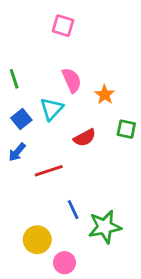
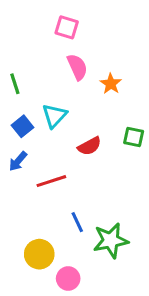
pink semicircle: (72, 80) -> (77, 67), moved
orange star: (105, 95) -> (111, 84), moved

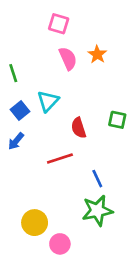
orange star: (111, 84) -> (97, 54), moved
red semicircle: (89, 146) -> (79, 128), turned 100
red line: (51, 181) -> (60, 159), moved
blue line: (77, 222) -> (97, 179), moved

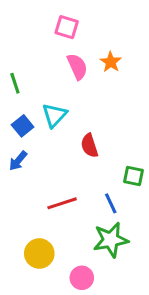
green square: (117, 120) -> (133, 176), moved
red line: (60, 159) -> (62, 203), moved
pink circle: (60, 244) -> (82, 278), moved

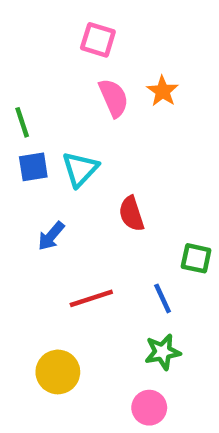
blue square: (23, 126) -> (33, 167), moved, turned 30
blue arrow: (18, 161) -> (51, 236), moved
green star: (111, 240) -> (163, 352), size x0.7
pink circle: (82, 278) -> (149, 408), moved

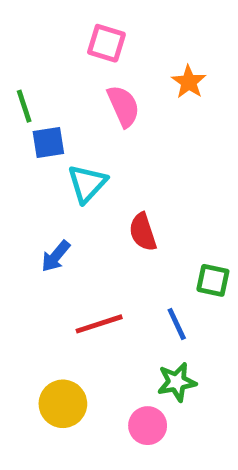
orange star: (163, 91) -> (189, 82), moved
green line: (22, 122) -> (24, 106), moved
blue square: (33, 167) -> (48, 142), moved
pink circle: (149, 408) -> (148, 426), moved

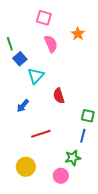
blue square: (48, 142) -> (20, 59), turned -32
blue line: (177, 324) -> (83, 136), moved, turned 40

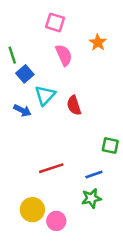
red semicircle: (59, 96) -> (74, 105), moved
blue arrow: (23, 106) -> (22, 110), moved, turned -104
blue line: (83, 136) -> (94, 174), moved, turned 56
pink circle: (61, 176) -> (56, 221), moved

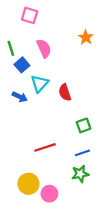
pink square: (55, 22) -> (30, 15), moved
pink semicircle: (64, 55) -> (44, 48), moved
green square: (110, 146) -> (84, 125), moved, turned -32

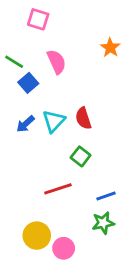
green line: (11, 48) -> (14, 62), turned -40
cyan triangle: (39, 84) -> (54, 121), moved
blue arrow: (20, 97) -> (25, 124), turned 112
green square: (84, 125) -> (81, 156), moved, turned -32

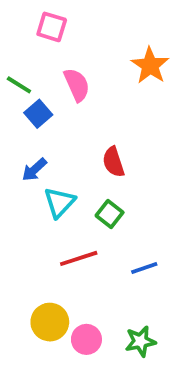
orange star: (110, 48) -> (150, 66), size x1.4
cyan triangle: (54, 121) -> (59, 202), moved
green star: (103, 223) -> (140, 341), moved

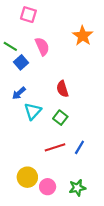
red line: (79, 258) -> (55, 147), moved
blue line: (144, 268) -> (79, 147), turned -40

